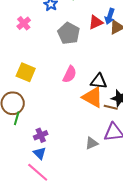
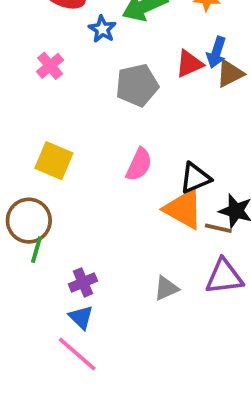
gray pentagon: (69, 33) -> (137, 85), turned 30
black triangle: (99, 81) -> (195, 178), turned -30
gray triangle: (92, 143) -> (166, 288), moved

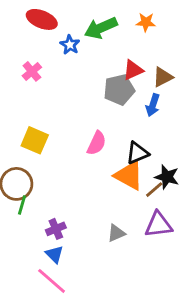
blue arrow: (216, 52) -> (153, 105), moved
gray pentagon: (137, 85) -> (119, 90), moved
brown line: (218, 228) -> (154, 190), turned -54

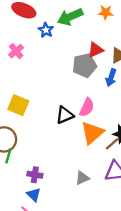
pink semicircle: (97, 143) -> (87, 107), moved
black triangle: (137, 153) -> (65, 115), moved
orange triangle: (129, 175) -> (92, 133), turned 50
purple cross: (56, 229) -> (35, 175), turned 32

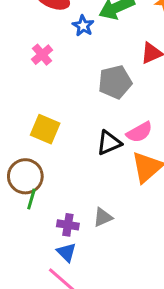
gray pentagon: (85, 65) -> (115, 82), moved
pink semicircle: (87, 107) -> (139, 132), turned 36
gray triangle: (82, 178) -> (103, 217), moved

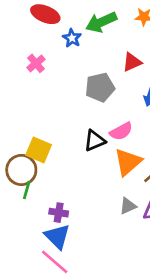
yellow square: (45, 129) -> (39, 150), moved
gray triangle: (103, 217) -> (128, 206), moved
blue triangle: (66, 252) -> (57, 237), size x1.5

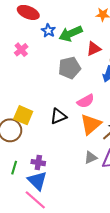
green arrow: (101, 22) -> (71, 34), moved
black triangle: (95, 141) -> (58, 116), moved
green line: (27, 190) -> (14, 168), moved

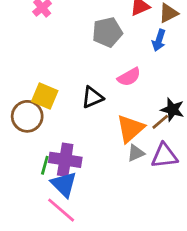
orange triangle: (91, 124) -> (130, 129), moved
purple cross: (38, 163) -> (65, 160), size x1.6
green line: (14, 168) -> (45, 165), moved

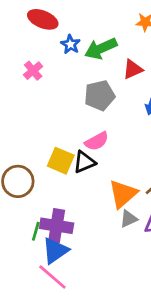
pink semicircle: (129, 77) -> (97, 141), moved
yellow square: (45, 96) -> (61, 161), moved
blue triangle: (64, 184) -> (55, 251), turned 40

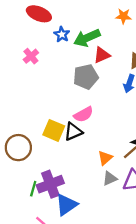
red triangle: (133, 69) -> (102, 55), moved
orange triangle: (123, 194) -> (105, 158), size x0.6
purple cross: (57, 226) -> (50, 184), turned -30
blue triangle: (55, 251) -> (66, 205), moved

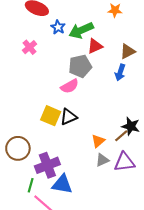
pink semicircle: (83, 114) -> (70, 86), moved
brown circle: (18, 148) -> (18, 148), moved
green line: (33, 189) -> (31, 185), moved
blue triangle: (66, 205) -> (62, 184), turned 45

